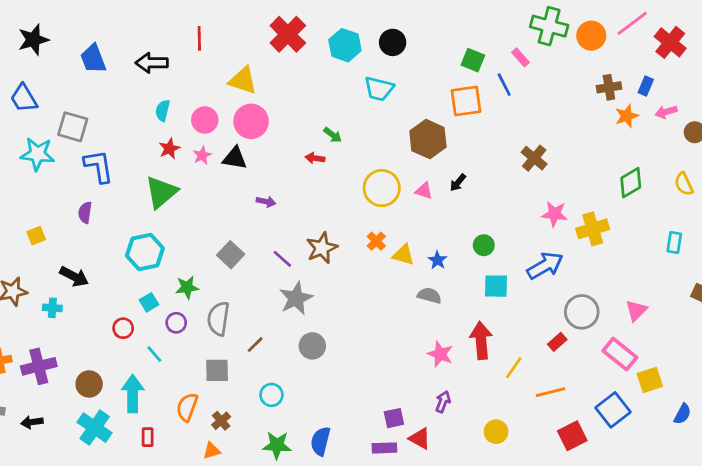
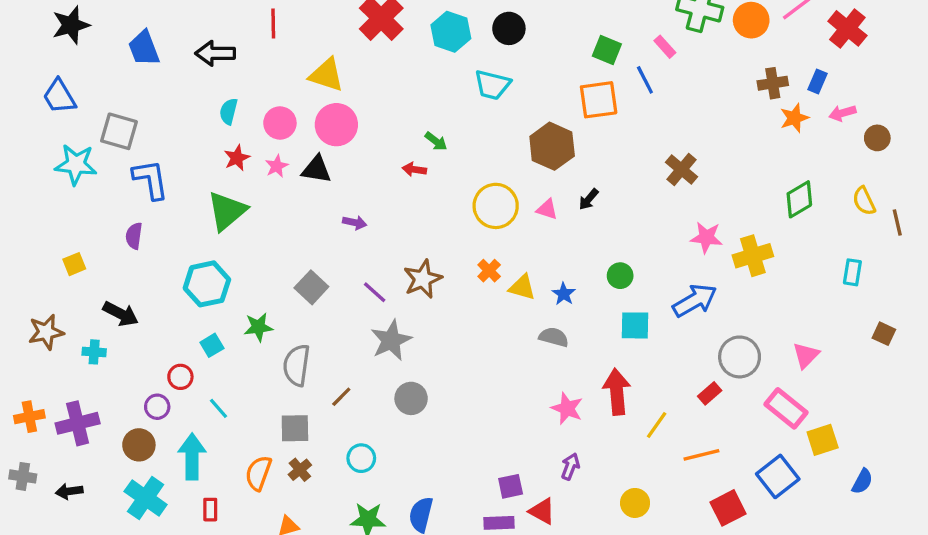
purple circle: (176, 323) -> (157, 407), moved
brown cross: (221, 421) -> (300, 470), moved

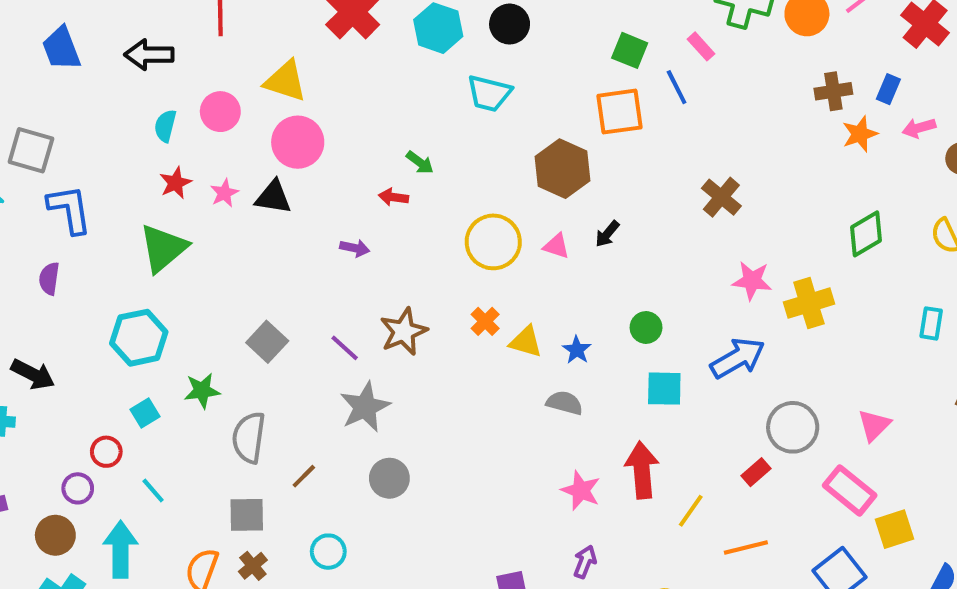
pink circle: (280, 123) -> (220, 112), moved
purple arrow: (355, 223) -> (355, 248), moved

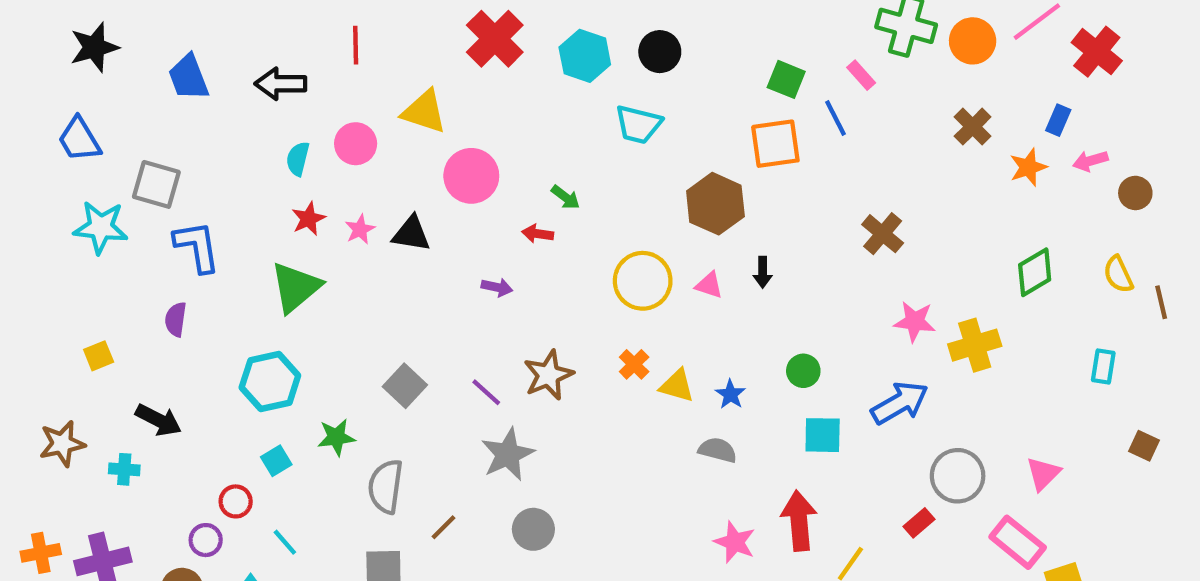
brown cross: (833, 91) -> (973, 127), moved, turned -36
pink circle: (298, 142) -> (471, 176), moved
black arrow: (607, 234) -> (763, 272), turned -40

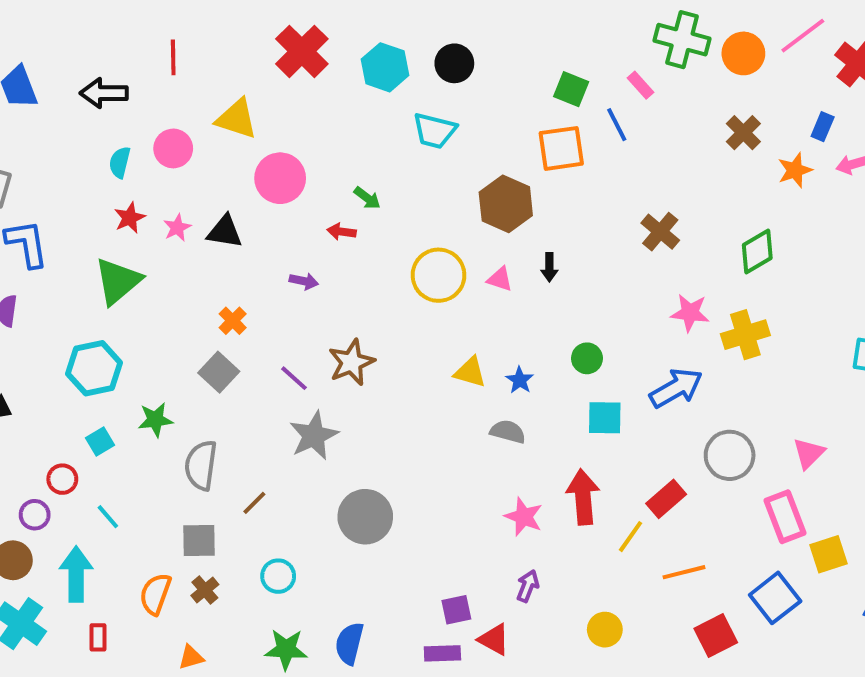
green diamond: (1035, 272) -> (757, 251), moved
orange cross: (634, 364) -> (233, 321), moved
red rectangle: (919, 523) -> (666, 499), moved, size x1.4
gray circle: (533, 529) -> (365, 517), moved, size x1.4
pink rectangle: (1018, 542) -> (785, 517), turned 30

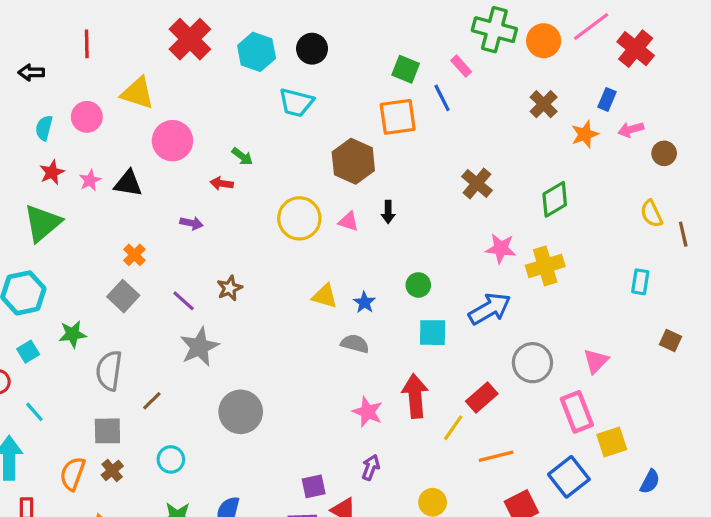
black arrow: (104, 93) -> (31, 72), size x0.7
brown star: (351, 362) -> (230, 288), size x0.7

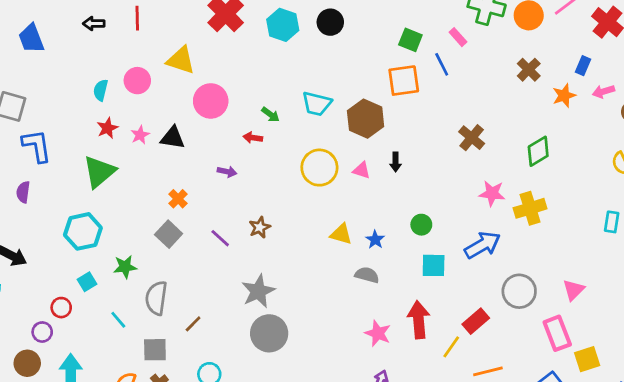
black arrow: (31, 72) -> (94, 24), moved
cyan trapezoid: (296, 103) -> (317, 104), moved
gray star: (199, 347) -> (258, 291), moved
cyan line: (34, 412) -> (118, 320), moved

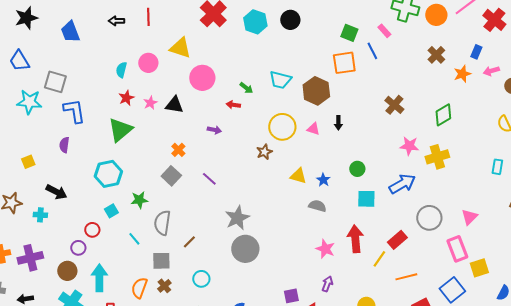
brown star: (260, 227) -> (264, 152), moved

